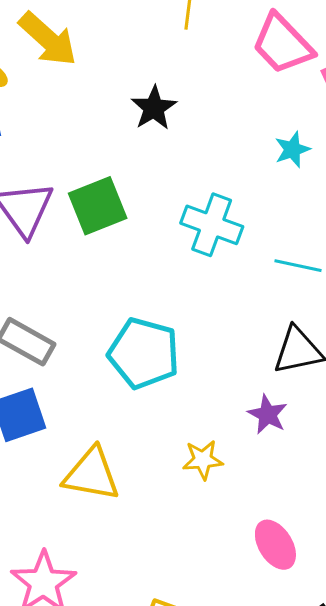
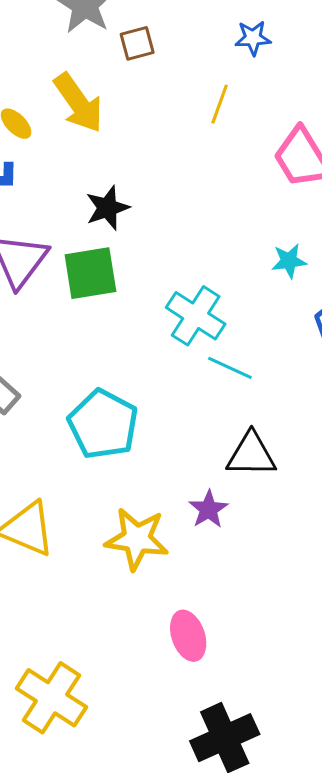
black star: (154, 108) -> (107, 208), moved
cyan line: (298, 266) -> (230, 368), moved
yellow star: (203, 460) -> (137, 539), size x1.6

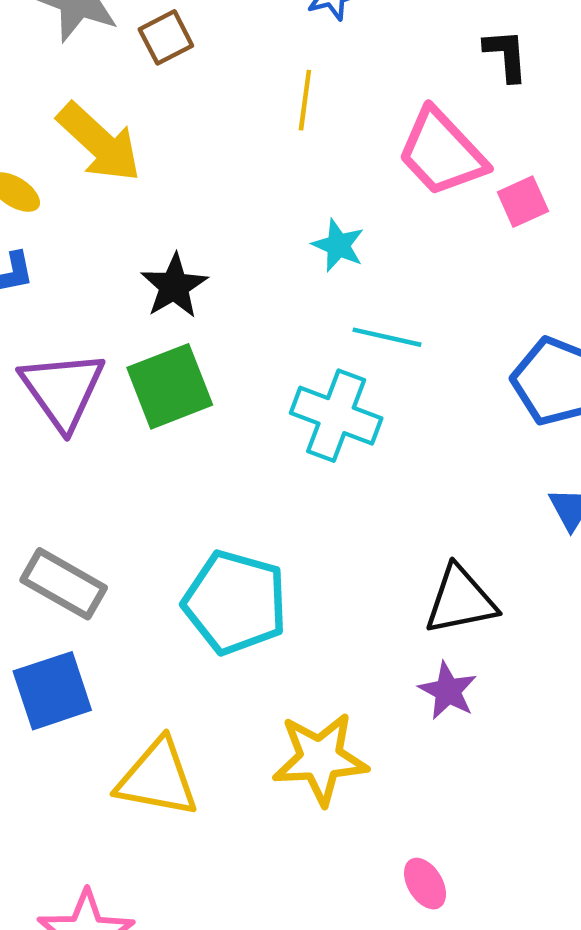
cyan star: (289, 261) -> (338, 245), moved, turned -30
cyan line: (230, 368) -> (387, 337), moved
purple star: (209, 509) -> (448, 691), moved
pink ellipse: (188, 636) -> (425, 884), size x0.7

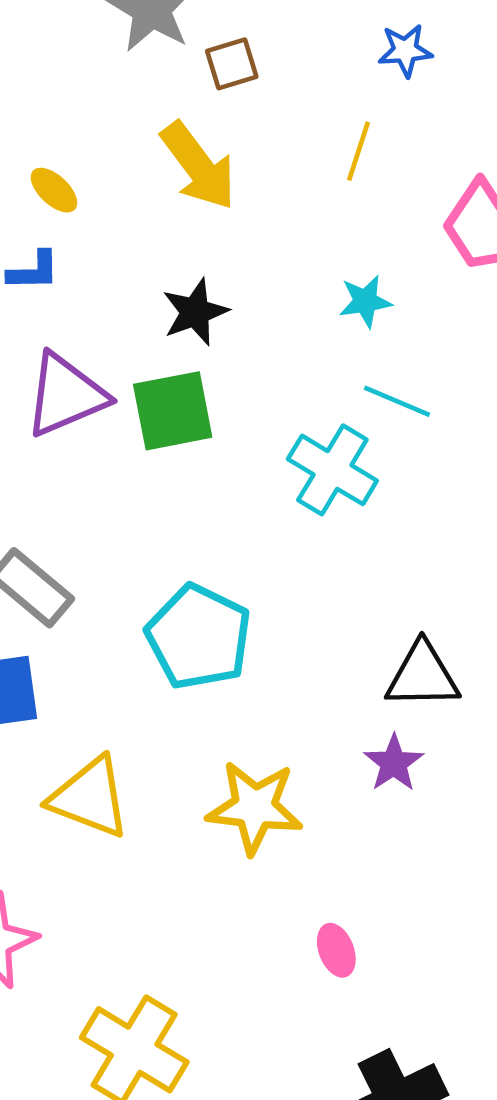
yellow arrow: (99, 142) -> (198, 166), moved
cyan star: (338, 245) -> (365, 301), turned 30
purple triangle: (63, 390) -> (66, 395), turned 32

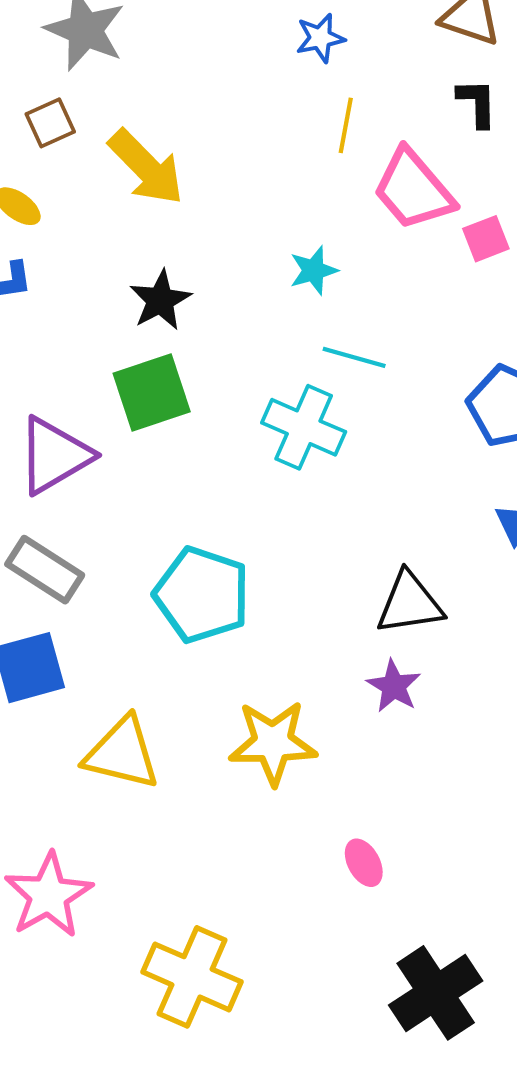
brown square: (232, 64) -> (50, 123), moved
yellow line: (358, 151) -> (346, 125), moved
purple triangle: (66, 395) -> (54, 455), moved

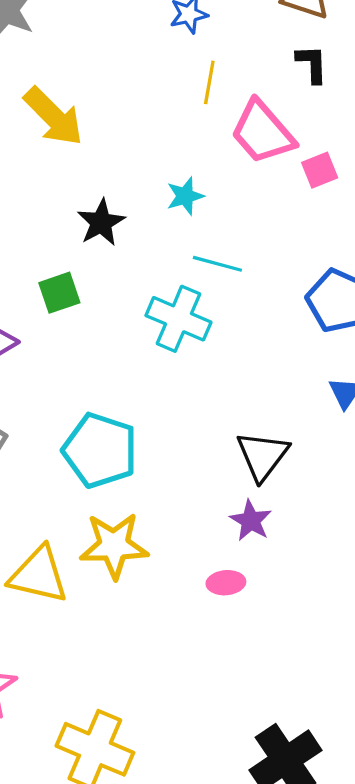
black star: (160, 300) -> (101, 222), moved
green square: (152, 393) -> (59, 293), size x0.7
black triangle: (410, 603) -> (263, 456), turned -44
yellow star: (273, 743) -> (114, 546), moved
pink ellipse: (364, 863) -> (226, 583), moved, turned -66

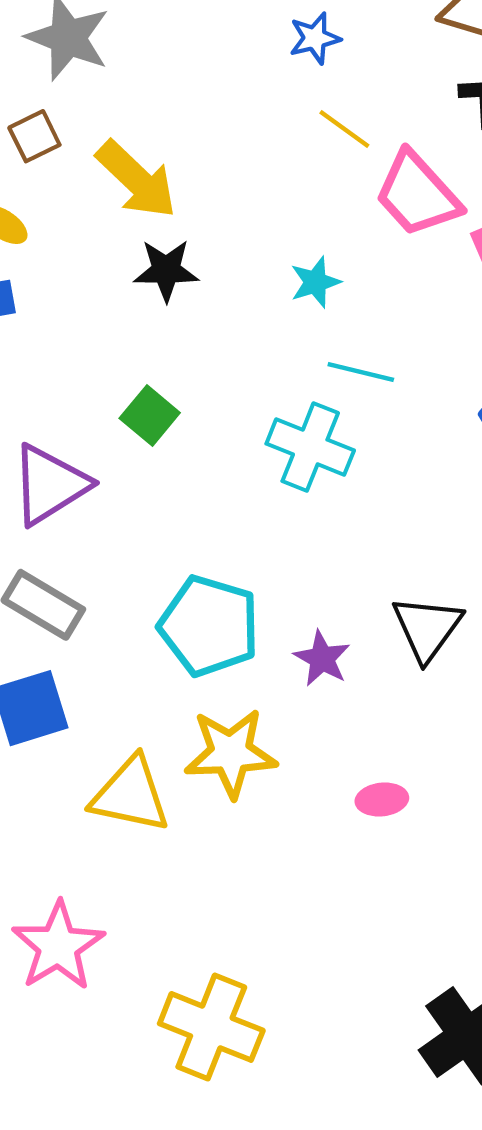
yellow line: (209, 82) -> (344, 129), turned -63
black star: (101, 222) -> (166, 270), moved, turned 30
green square: (59, 293) -> (150, 416), turned -30
purple star: (251, 521) -> (322, 659), moved

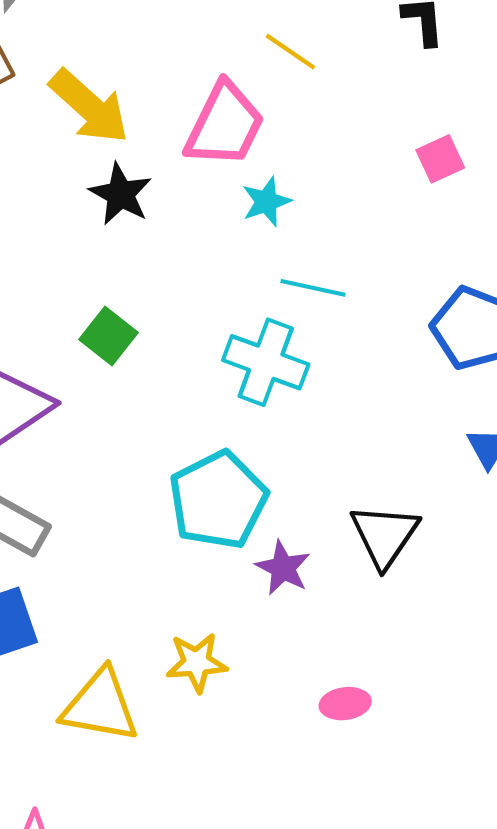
pink trapezoid: (417, 194) -> (225, 125), moved, turned -110
black star: (166, 270) -> (121, 194), turned 30
cyan pentagon: (209, 626) -> (218, 500), moved, turned 30
yellow star: (231, 753) -> (197, 663), size x0.7

